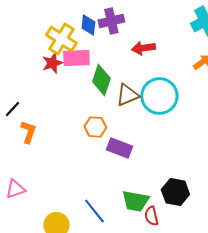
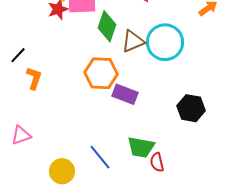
orange hexagon: (95, 127) -> (101, 73), size x1.5
black hexagon: (175, 192) -> (191, 108), moved

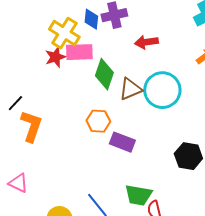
orange hexagon: (101, 73) -> (98, 121), size x0.7
orange L-shape: (34, 78) -> (31, 126), size x1.4
pink triangle: (21, 135) -> (18, 183), turned 45

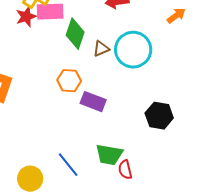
brown triangle: (130, 89) -> (101, 49), size x0.7

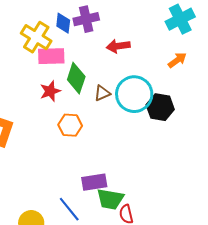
red star: (26, 17) -> (50, 91), moved
purple rectangle: (93, 102) -> (94, 182), moved, turned -30
black hexagon: (159, 116) -> (160, 107), moved

